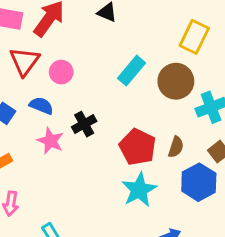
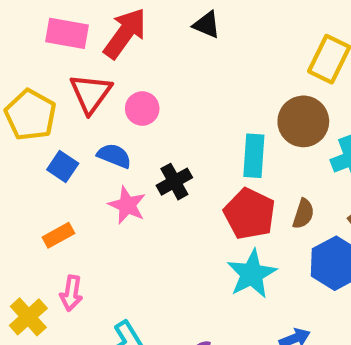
cyan rectangle: (132, 71) -> (254, 156), moved, turned -36

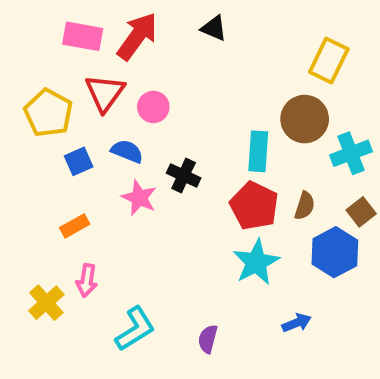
blue square: (63, 167) -> (79, 161), turned 32
black cross: (174, 182) -> (184, 176), turned -36

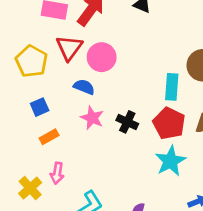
pink circle: (153, 107) -> (102, 57), size x1.4
blue square: (79, 161) -> (40, 107), moved
black cross: (184, 176) -> (127, 122), moved

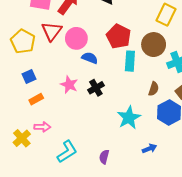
blue semicircle: (84, 87) -> (90, 58), moved
black cross: (127, 122) -> (96, 88), turned 35
red pentagon: (169, 123) -> (119, 36), moved
pink arrow: (57, 173) -> (42, 127), turned -98

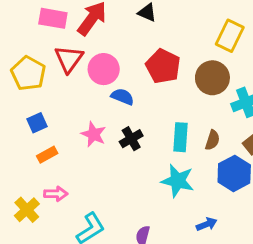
cyan rectangle: (130, 61) -> (181, 137), moved
cyan star: (129, 118) -> (178, 181), turned -30

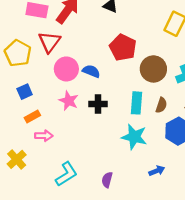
pink circle: (104, 69) -> (66, 69), moved
brown circle: (212, 78) -> (153, 69), moved
black cross: (131, 139) -> (98, 104), turned 30
pink arrow: (56, 194) -> (44, 136), moved

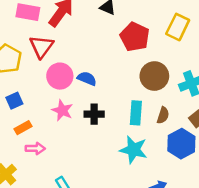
red pentagon: (123, 47) -> (135, 37), moved

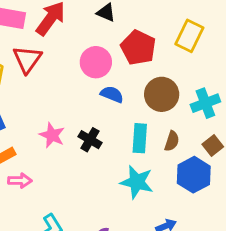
pink circle: (60, 76) -> (96, 62), moved
blue semicircle: (87, 78) -> (112, 94), moved
black cross: (94, 114) -> (90, 140), turned 30

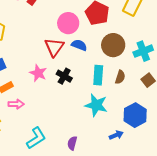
red triangle: (27, 59) -> (54, 47), moved
blue hexagon: (194, 175) -> (135, 115), moved

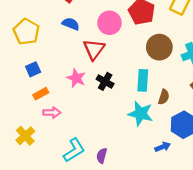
blue semicircle: (79, 45) -> (71, 24), moved
brown semicircle: (120, 77) -> (164, 97), moved
purple semicircle: (72, 143) -> (102, 156), moved

